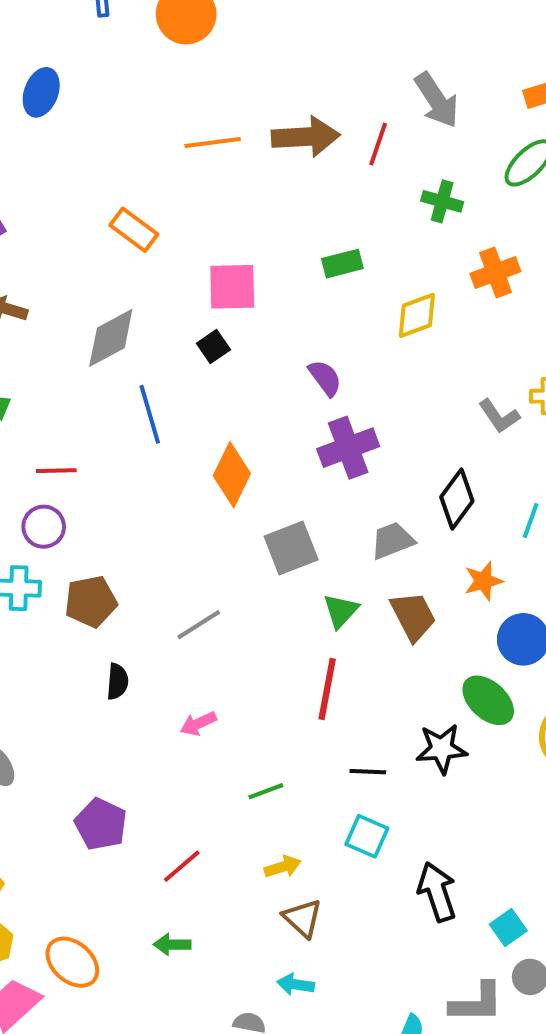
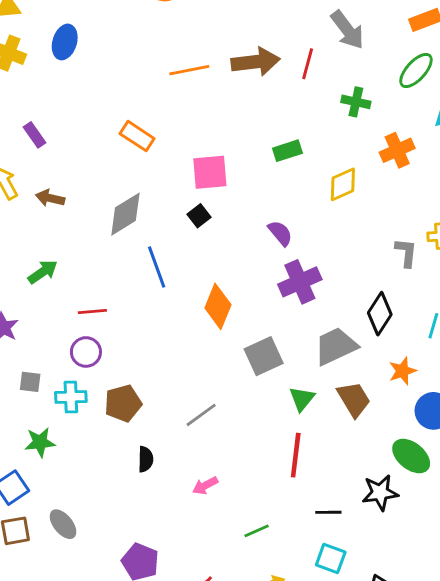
gray L-shape: (499, 416) -> (406, 253), turned -136
gray trapezoid: (392, 540) -> (336, 346), size x1.4

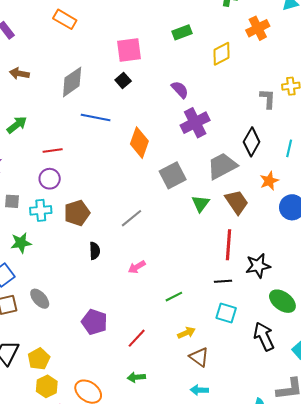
orange rectangle: (137, 136) -> (65, 19), moved
blue line: (157, 267) -> (96, 117), turned -56
red line: (296, 455) -> (228, 245), moved
green ellipse: (411, 456) -> (282, 301), moved

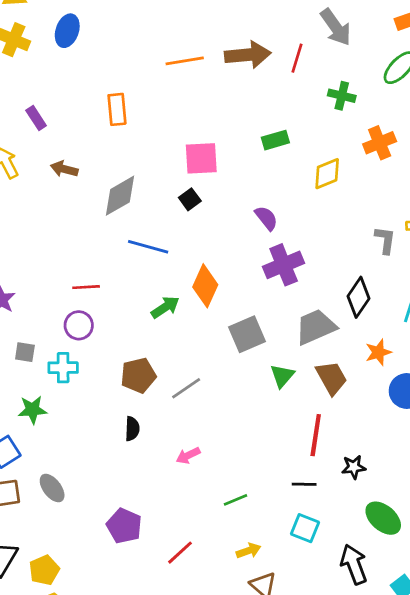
orange rectangle: (65, 19) -> (117, 109), turned 50
brown arrow: (19, 74) -> (64, 169), moved
green arrow: (17, 125) -> (165, 307), moved
brown pentagon: (77, 213) -> (138, 375), moved
black star: (258, 266) -> (354, 467), size x0.7

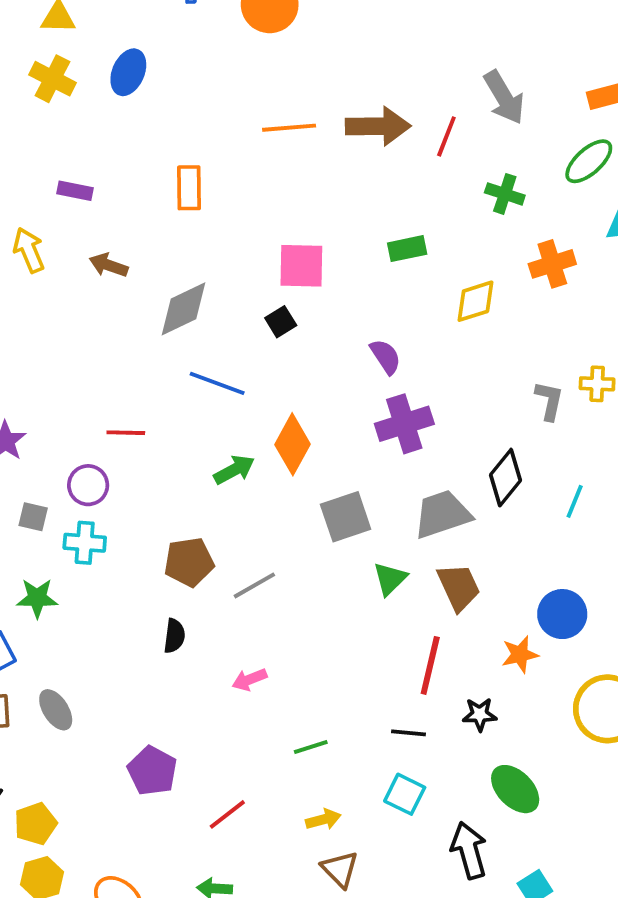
purple rectangle: (36, 118) -> (75, 191), turned -50
purple circle: (79, 325) -> (88, 485), moved
orange star: (378, 352) -> (520, 654), moved

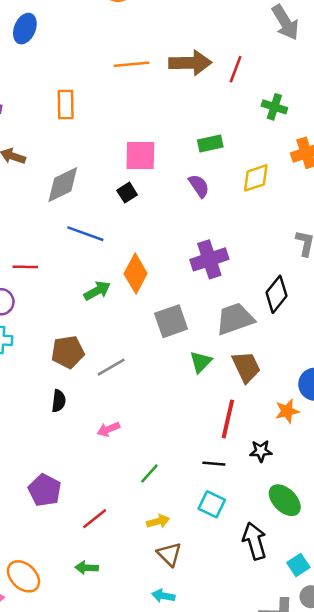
gray arrow: (504, 97) -> (285, 22), moved
purple semicircle: (386, 357) -> (199, 186), moved
green line: (311, 747) -> (149, 474), turned -30

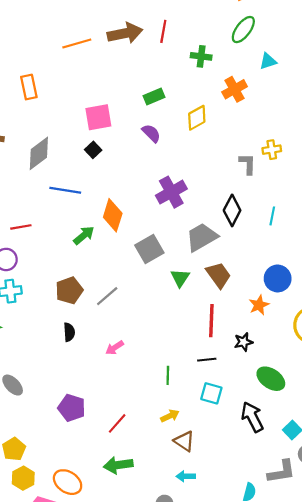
green line: (149, 474) -> (168, 375), moved, turned -30
green arrow: (87, 568) -> (118, 465), size x1.5

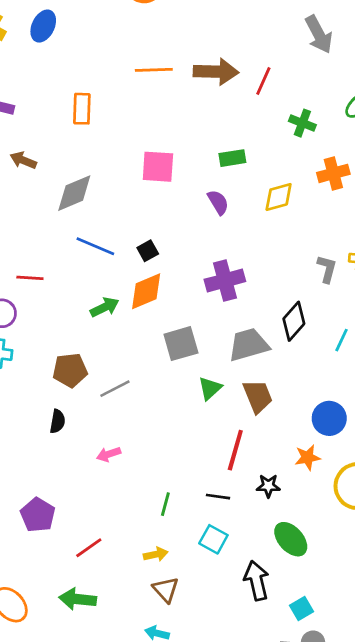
black square: (93, 150) -> (148, 251), moved
orange diamond: (113, 215) -> (146, 291), turned 36
orange star: (259, 305) -> (308, 457), moved

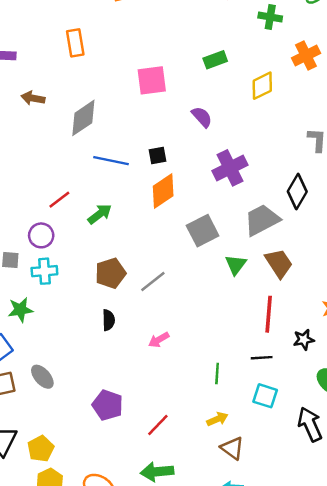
purple semicircle: (218, 202) -> (202, 117), moved
black square: (148, 251) -> (157, 155), turned 30
red line: (30, 278) -> (59, 200), turned -30
green arrow: (105, 307) -> (100, 214), moved

